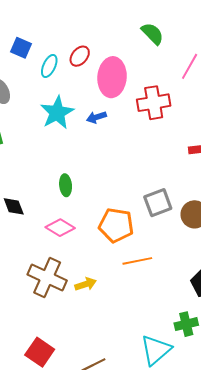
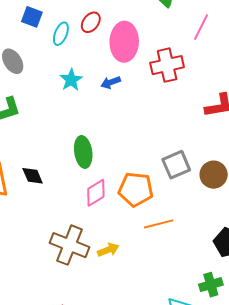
cyan star: (57, 113) -> (71, 80), size x0.7
green ellipse: (66, 185) -> (83, 152), size x1.4
pink diamond: (60, 228) -> (96, 193), moved, turned -60

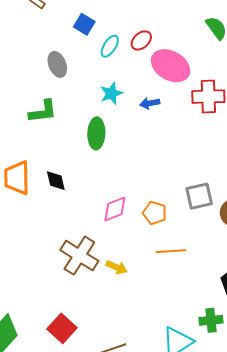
pink ellipse: (124, 42) -> (171, 66), turned -72
green ellipse: (83, 152) -> (96, 133), moved
orange pentagon: (136, 189) -> (155, 213), size x0.7
yellow arrow: (108, 250) -> (117, 267), turned 35

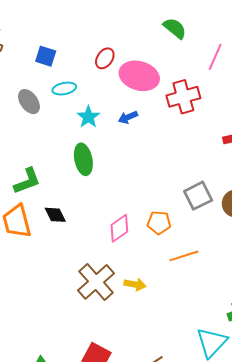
cyan ellipse: (110, 46) -> (64, 89), moved, turned 60
green L-shape: (43, 111) -> (27, 181), moved
brown cross: (79, 256) -> (96, 282), turned 30

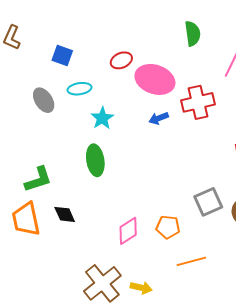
green semicircle: (175, 28) -> (193, 34), turned 40
red ellipse: (105, 58) -> (121, 60), turned 30
blue arrow: (128, 117) -> (159, 118), moved

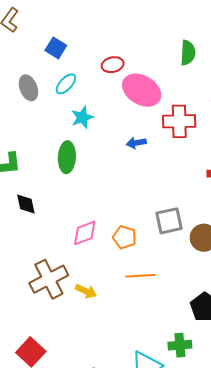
cyan ellipse: (79, 89) -> (66, 84), turned -50
blue arrow: (159, 118) -> (136, 143), moved

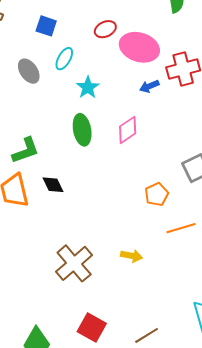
blue arrow: (136, 143) -> (149, 86), moved
pink diamond: (85, 233) -> (128, 130), moved
orange pentagon: (125, 237) -> (157, 194), turned -30
brown cross: (49, 279) -> (74, 263), moved

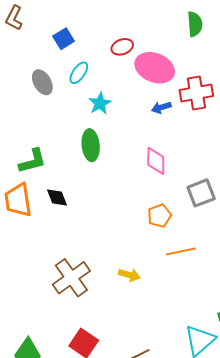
blue square: (46, 26) -> (64, 39), turned 35
pink diamond: (128, 130) -> (156, 161), moved, turned -60

